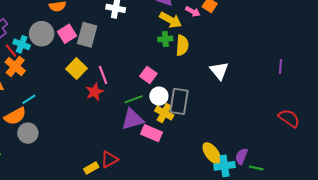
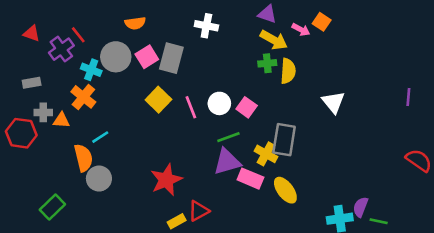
red line: (11, 51) -> (78, 35), moved
red star: (94, 92) -> (166, 180), moved, size x1.4
white circle: (159, 96) -> (219, 103), moved
orange semicircle: (15, 116) -> (83, 158), turned -75
yellow ellipse: (212, 153) -> (285, 190), moved

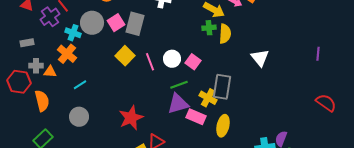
orange semicircle: (83, 158) -> (42, 101), moved
yellow ellipse: (285, 190) -> (223, 126), turned 50

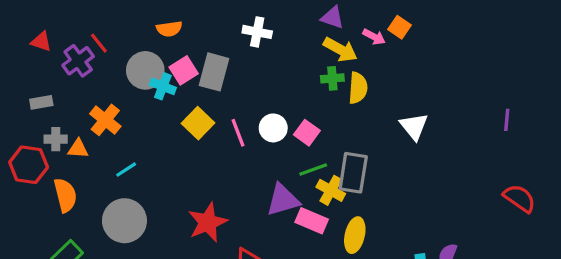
cyan cross: (73, 33) -> (163, 86), moved
green line: (179, 85) -> (313, 170), moved
gray circle: (79, 117) -> (124, 221), size x1.4

